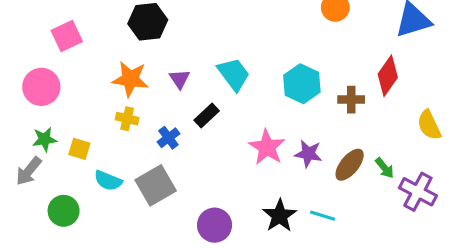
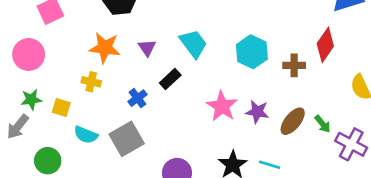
yellow cross: (127, 119) -> (91, 82), moved

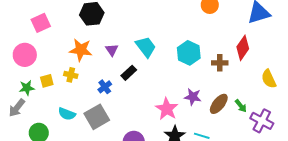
pink star: (222, 106) -> (167, 109), moved
yellow square: (61, 108) -> (47, 81), moved, turned -32

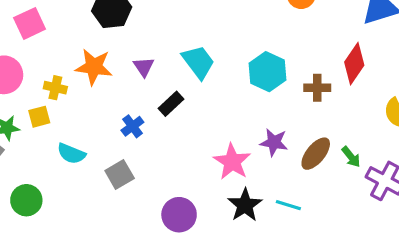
yellow cross: (71, 75) -> (55, 88), moved
cyan semicircle: (67, 114) -> (71, 154), moved
gray square: (97, 117) -> (120, 175), size x0.7

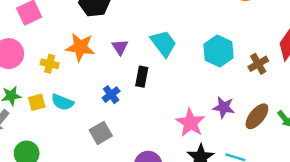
brown cross: (317, 88) -> (258, 64), turned -30
black rectangle: (171, 104) -> (142, 77), turned -36
yellow square: (39, 117) -> (37, 102), moved
cyan semicircle: (71, 154) -> (62, 102), moved

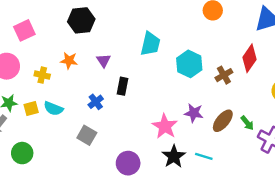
cyan trapezoid: (164, 43) -> (150, 44), moved, turned 50
orange star: (80, 47) -> (69, 61), size x0.7
gray square: (101, 133) -> (87, 135), turned -30

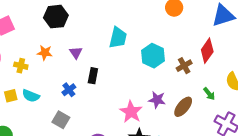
green arrow: (247, 123) -> (209, 94), moved

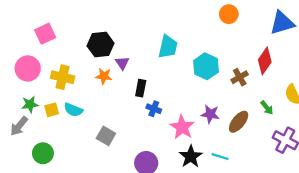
black hexagon: (56, 17) -> (101, 45), moved
orange star: (45, 53) -> (104, 76), moved
yellow cross: (21, 66) -> (62, 77), size x1.5
blue cross: (69, 90) -> (154, 109), moved, turned -32

